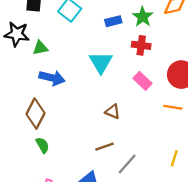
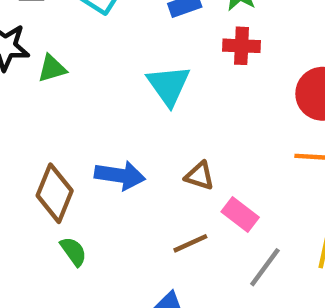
blue arrow: (52, 78) -> (120, 175), moved
pink rectangle: (143, 81) -> (240, 214), moved
gray line: (127, 164) -> (265, 267), moved

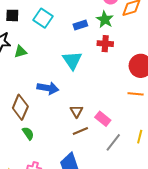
blue arrow: (120, 175) -> (48, 88), moved
brown triangle: (200, 176) -> (76, 111), moved, turned 40

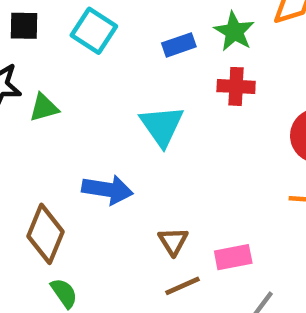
pink rectangle: (103, 119) -> (233, 257), turned -49

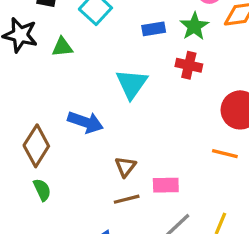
green triangle: (44, 108) -> (62, 47), moved

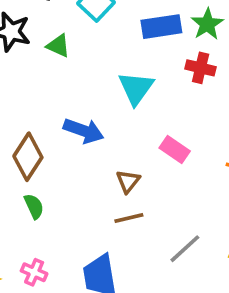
blue rectangle: (154, 29) -> (161, 27), size x1.5
green triangle: (62, 47) -> (58, 46), turned 30
pink rectangle: (166, 185) -> (175, 150), moved, turned 35

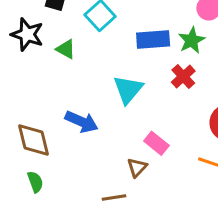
red cross: (201, 68) -> (183, 77), turned 30
brown diamond: (28, 157) -> (33, 140), turned -51
brown triangle: (128, 181) -> (137, 167), moved

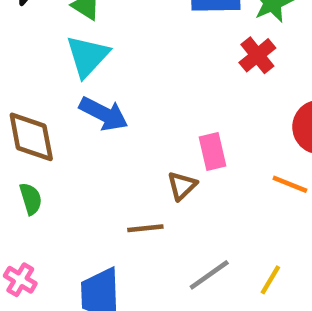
cyan triangle: (128, 89) -> (87, 56), moved
pink rectangle: (156, 143) -> (212, 151), turned 35

